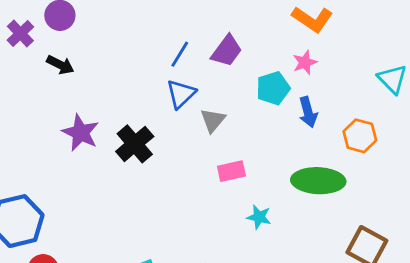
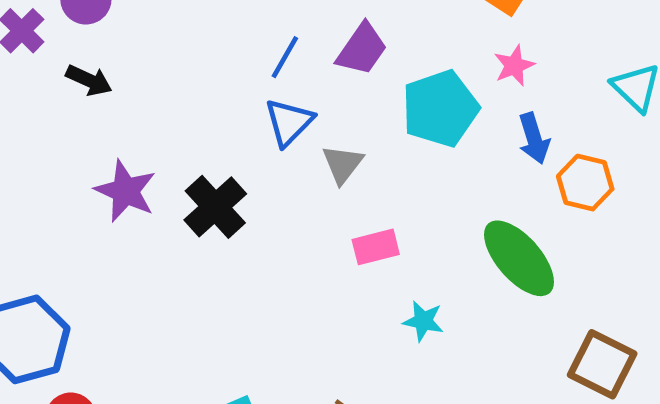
pink star: (305, 62) -> (514, 66), moved
cyan pentagon: (273, 88) -> (440, 108), size x1.4
blue arrow: (308, 112) -> (534, 138), moved
green ellipse: (318, 181) -> (519, 258), turned 48

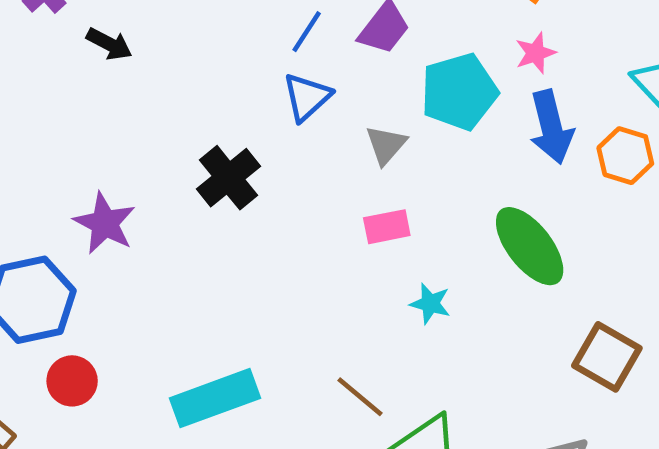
blue arrow: (534, 138) -> (551, 127), size x1.4
gray triangle: (343, 164) -> (386, 145), moved
orange hexagon: (585, 183) -> (625, 156), moved
purple star: (126, 191) -> (105, 223), moved

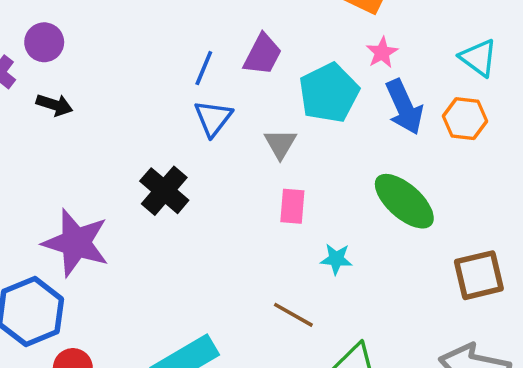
purple star: (105, 223) -> (76, 243), size x1.4
pink rectangle: (387, 227) -> (292, 206), turned -64
brown square: (607, 357) -> (479, 275), turned -33
brown line: (360, 397) -> (293, 315), moved

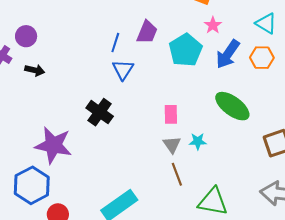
blue arrow: (404, 107) -> (228, 54), turned 64
gray triangle: (280, 144) -> (172, 145), moved
brown line: (293, 315) -> (177, 174), turned 45

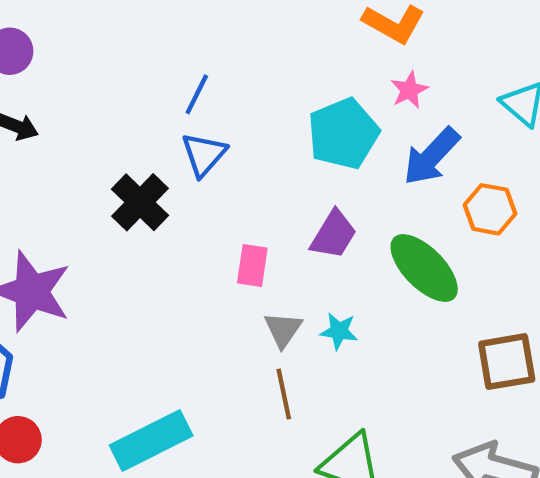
purple trapezoid: (147, 32) -> (334, 235), moved
orange hexagon: (262, 58) -> (490, 209), moved
black cross: (100, 112) -> (140, 202), moved
pink rectangle: (171, 114) -> (252, 266), moved

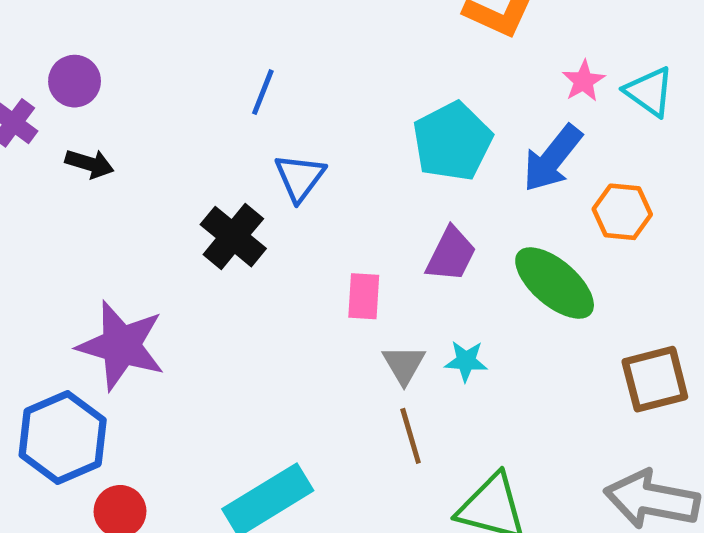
pink star: (409, 90) -> (584, 81), moved
blue line: (197, 94) -> (263, 92), moved

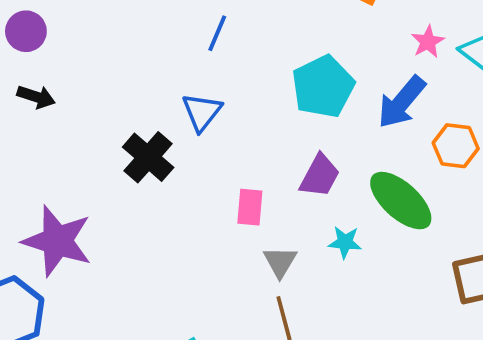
blue line: (263, 92) -> (217, 33), moved
cyan star: (466, 361) -> (345, 242), moved

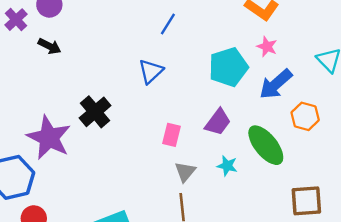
pink star: (428, 42) -> (267, 47), moved, turned -30
black cross: (148, 157) -> (95, 112), moved

